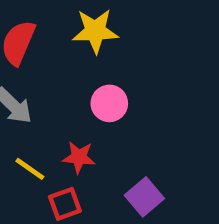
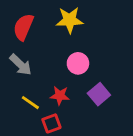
purple square: (144, 197) -> (99, 94), moved

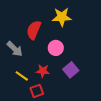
yellow star: (70, 20) -> (62, 17), moved
red semicircle: (23, 27) -> (34, 30), moved

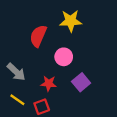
gray arrow: (15, 49) -> (16, 72), moved
yellow line: (22, 76) -> (17, 100), moved

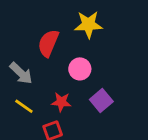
gray arrow: (16, 72) -> (21, 73), moved
yellow line: (17, 100) -> (24, 106), moved

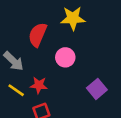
purple square: (101, 100) -> (97, 89), moved
red star: (61, 102) -> (39, 85), moved

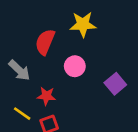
purple square: (97, 89) -> (115, 84), moved
yellow line: (16, 90) -> (22, 114), moved

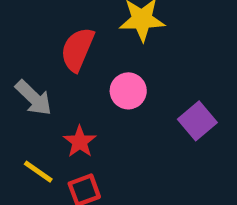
red star: (46, 96) -> (80, 142), turned 30

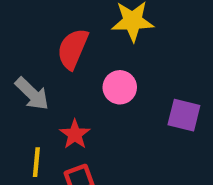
purple square: (197, 121) -> (184, 115), turned -36
yellow line: (38, 172) -> (36, 162), turned 60

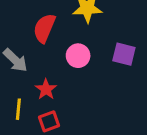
purple square: (184, 115) -> (124, 54), moved

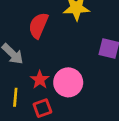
pink circle: (78, 56) -> (68, 82), moved, size x1.4

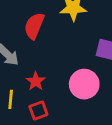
pink circle: (68, 82) -> (84, 84), moved

